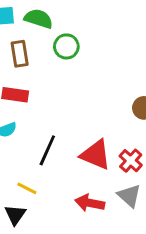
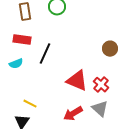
black line: (47, 150) -> (45, 54), moved
red arrow: (90, 203) -> (73, 114), turned -42

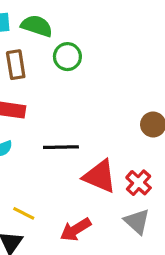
black line: (45, 54) -> (61, 147), moved, turned 65
red arrow: (73, 114) -> (75, 230), moved

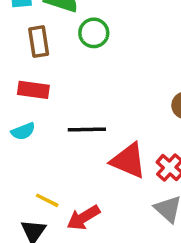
red arrow: (75, 230) -> (83, 218), moved

